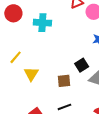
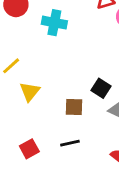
black square: (82, 65) -> (101, 88), turned -32

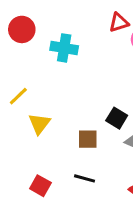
black line: (70, 143) -> (84, 178), turned 30
red square: (29, 149) -> (40, 186), turned -30

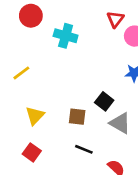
red triangle: (119, 23) -> (115, 19), turned -42
yellow triangle: (39, 124) -> (35, 116), moved
black line: (84, 178) -> (84, 149), moved

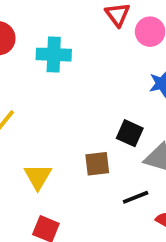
black line: (84, 149) -> (136, 197), moved, turned -30

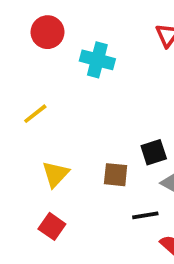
black square: (130, 133) -> (154, 152), turned 35

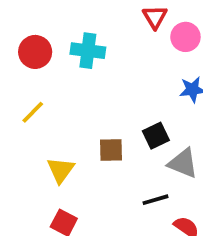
red circle: (48, 32) -> (35, 52), moved
brown square: (116, 175) -> (111, 150), moved

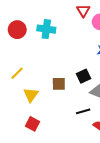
yellow line: (33, 112) -> (17, 73), moved

